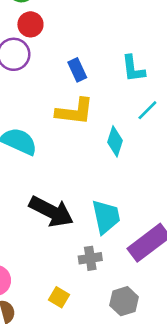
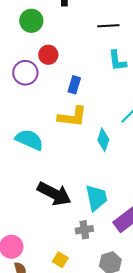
red circle: (30, 24) -> (48, 55), moved
cyan L-shape: (133, 69) -> (117, 61), moved
blue rectangle: (77, 70) -> (74, 85), turned 42

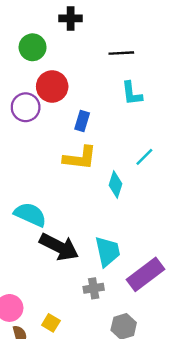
red circle: (48, 55) -> (52, 86), size x1.4
cyan semicircle: (29, 140) -> (30, 215), moved
yellow square: (60, 260) -> (51, 323), moved

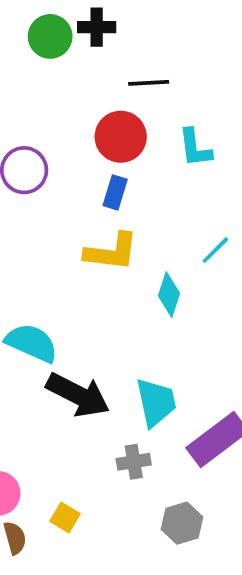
green circle: (33, 47) -> (50, 36), moved
black line: (121, 53) -> (149, 83), moved
red circle: (52, 86) -> (121, 137), moved

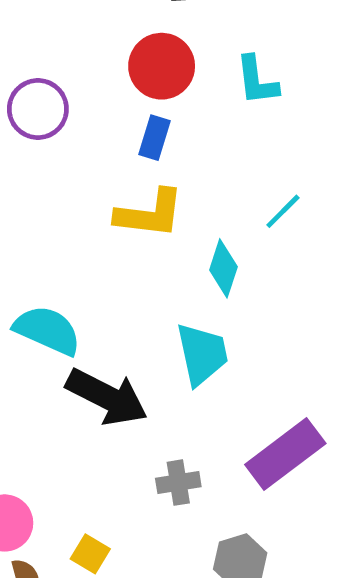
cyan trapezoid: (156, 402) -> (202, 354), moved

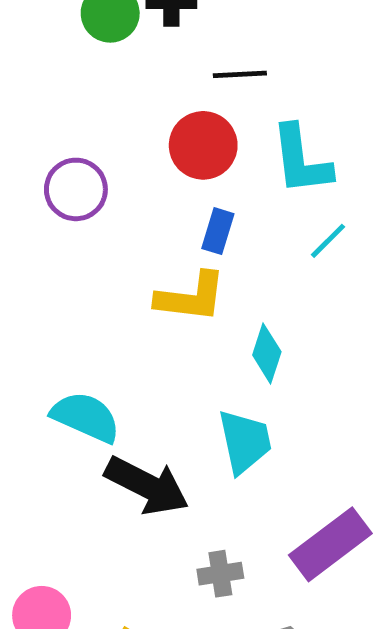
cyan L-shape: (257, 80) -> (301, 160), size x1.4
blue rectangle: (154, 138) -> (218, 231), moved
cyan line: (283, 211) -> (328, 241), moved

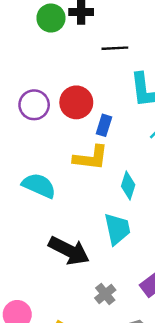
red circle: (203, 145) -> (76, 102), moved
cyan semicircle: (86, 417) -> (39, 186), moved
gray cross: (220, 574) -> (105, 294), turned -30

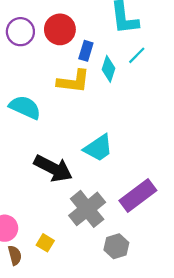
cyan diamond: (128, 186) -> (109, 69), moved
cyan trapezoid: (117, 229) -> (98, 148), turned 68
gray cross: (105, 294) -> (87, 209), size x1.8

